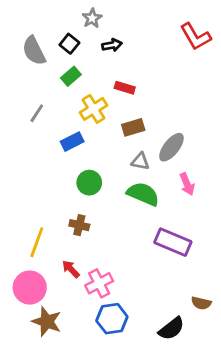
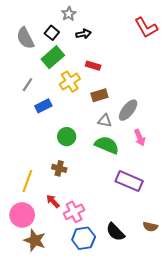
green rectangle: (71, 76) -> (53, 57), size x1.5
blue rectangle: (72, 142) -> (43, 106), moved
black semicircle: (171, 329) -> (115, 232), moved, turned 84

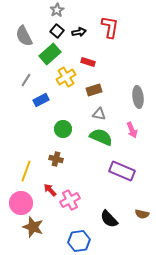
gray star: (69, 14) -> (57, 10), moved
red L-shape: (146, 27) -> (110, 27), moved, turned -140
black square: (52, 33) -> (57, 31), moved
gray ellipse: (128, 110) -> (138, 97), moved, turned -45
blue hexagon: (84, 238) -> (79, 241), moved

